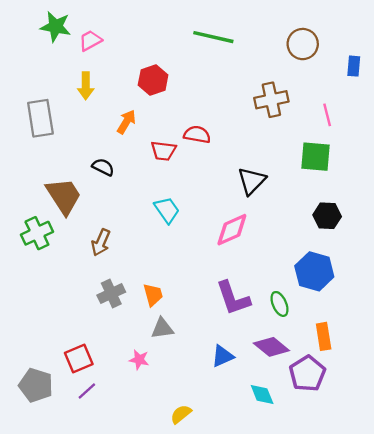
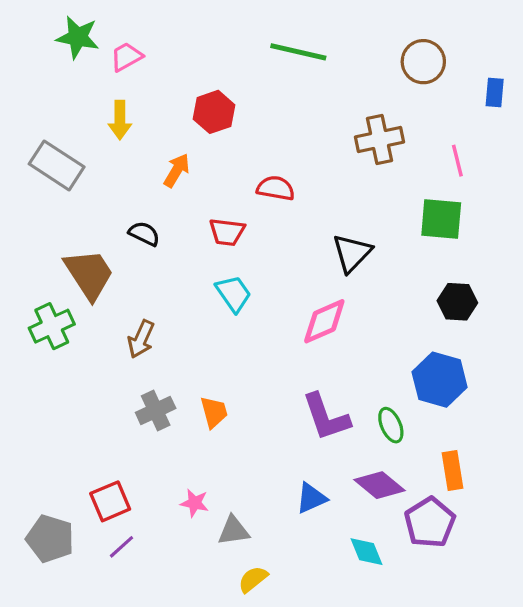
gray rectangle: (40, 118) -> (57, 165), turned -48
red trapezoid: (163, 151) -> (227, 232), moved
gray triangle: (162, 328) -> (233, 531), moved

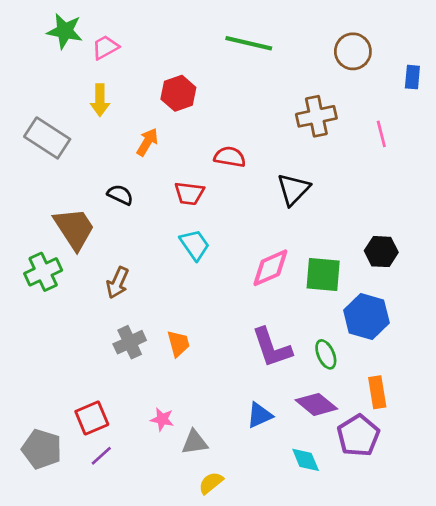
green square: (441, 219) -> (323, 275), moved
black triangle: (352, 253) -> (293, 189), moved

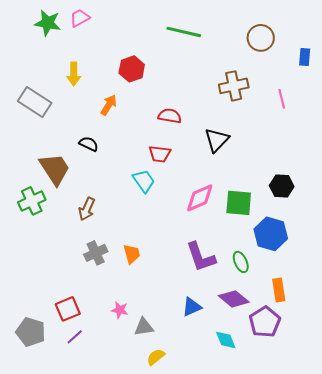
pink trapezoid: (105, 47) -> (80, 18), moved
red trapezoid: (189, 193) -> (160, 154), moved

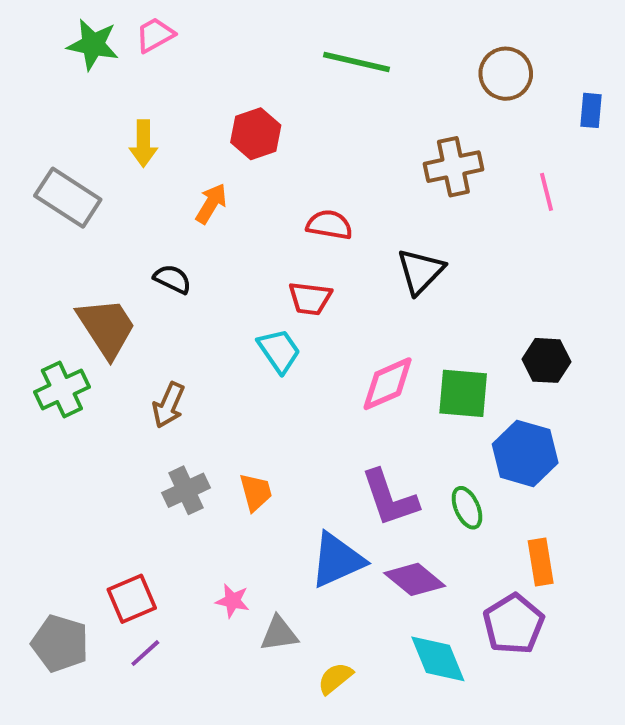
purple diamond: (234, 299) -> (415, 579), moved
blue triangle: (192, 307) -> (337, 560), moved, size x1.5
cyan diamond: (226, 340) -> (438, 659), size x1.4
yellow semicircle: (156, 357) -> (335, 678), moved

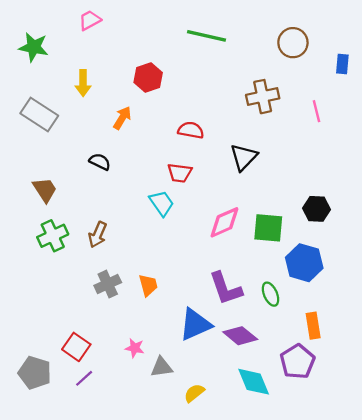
green star: (93, 45) -> (34, 47), moved
brown trapezoid: (107, 328) -> (45, 190), moved, size x0.7
green cross: (62, 390) -> (53, 236), moved
red square: (132, 599) -> (76, 347), turned -32

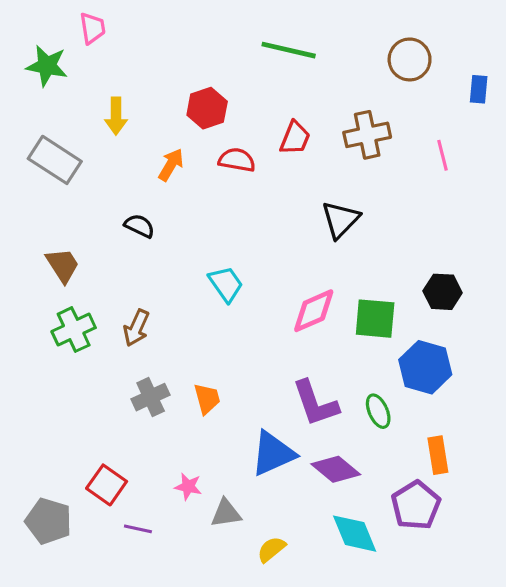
pink trapezoid: (90, 20) -> (92, 28), moved, turned 110
red semicircle: (191, 130) -> (237, 160), moved
red trapezoid: (180, 173) -> (295, 138), moved, turned -75
purple line: (84, 378) -> (138, 529), moved, turned 54

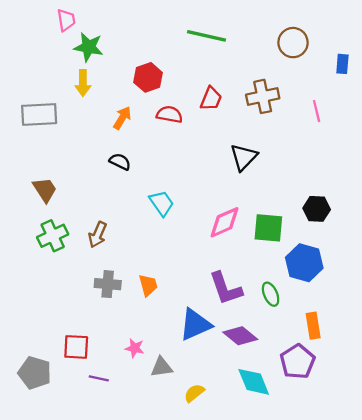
green star: (47, 66) -> (89, 47), moved
gray rectangle: (55, 160) -> (39, 114), turned -36
black semicircle: (140, 226) -> (120, 162), moved
gray cross: (151, 397) -> (108, 284), turned 30
red square: (107, 485) -> (76, 347), turned -32

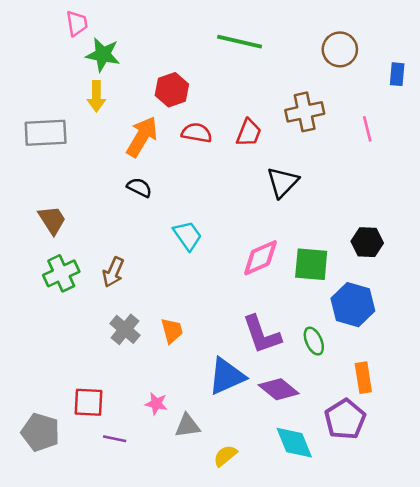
red trapezoid: (211, 99) -> (249, 133), moved
orange arrow: (122, 118) -> (142, 137), size x1.5
gray cross: (108, 284) -> (125, 329), turned 35

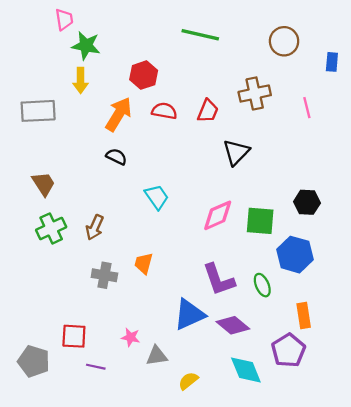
gray cross: (125, 329) -> (104, 275), turned -30
orange trapezoid: (172, 331) -> (144, 263), moved, turned -150

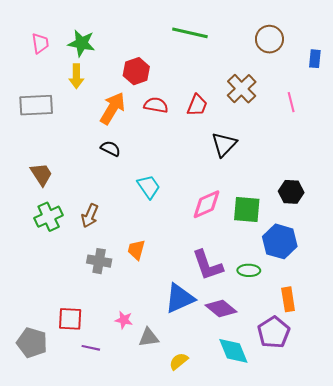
pink trapezoid: (64, 19) -> (40, 43), moved
brown cross: (255, 94) -> (242, 89), turned -32
green ellipse: (262, 285) -> (249, 270), turned -65

